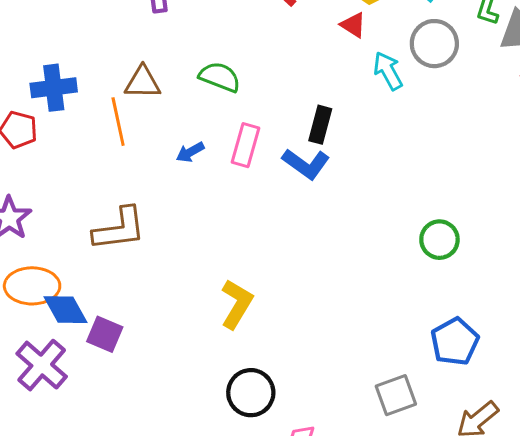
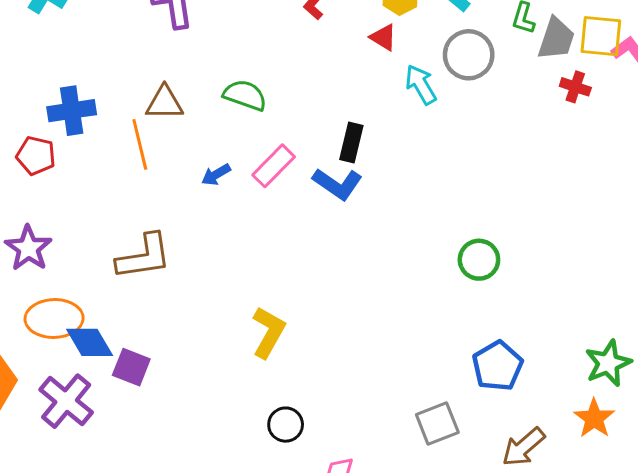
pink rectangle: (245, 145) -> (274, 166), turned 30
black circle: (251, 393) -> (286, 425), size x0.7

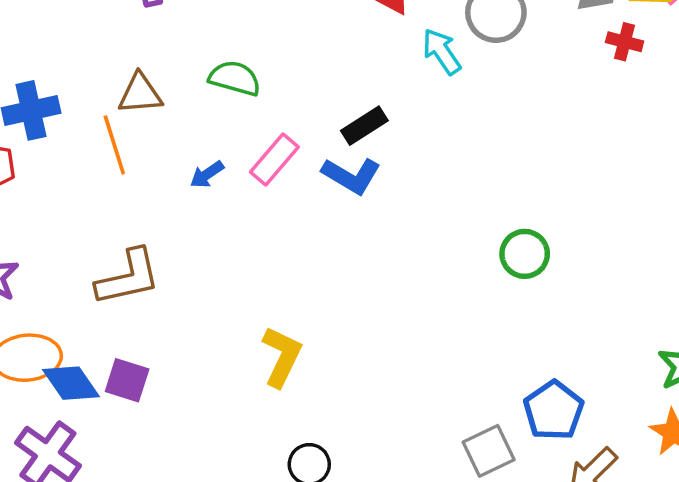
black rectangle: (351, 143) -> (364, 126), turned 48
blue pentagon: (498, 366) -> (554, 410), moved
purple square: (131, 367) -> (127, 380), moved

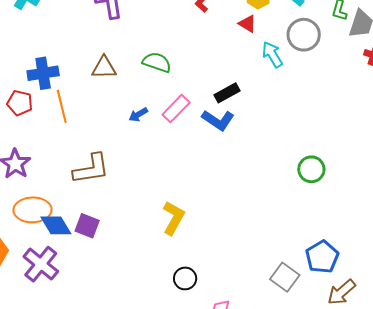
orange line: (114, 145) -> (62, 106), moved
gray square: (489, 451) -> (285, 277), turned -32

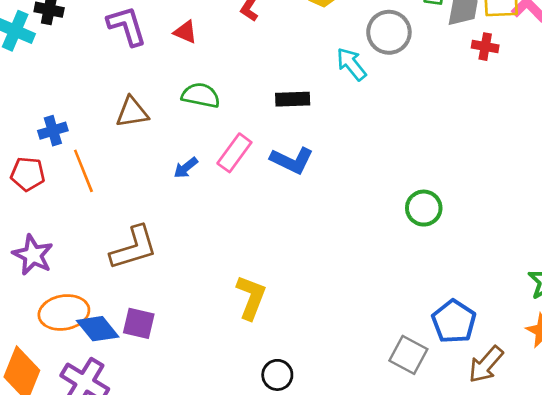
red triangle: (247, 24) -> (185, 32), moved
blue cross: (43, 73) -> (53, 131), size x0.7
black rectangle: (227, 93) -> (293, 99), moved, turned 35

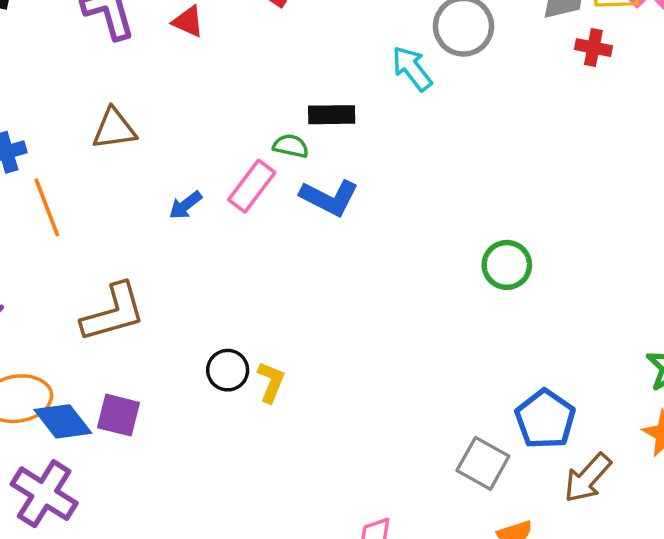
green semicircle: (201, 95) -> (291, 146), moved, size x0.7
yellow L-shape: (251, 297) -> (271, 382), size x0.7
black circle: (277, 375) -> (228, 370), moved

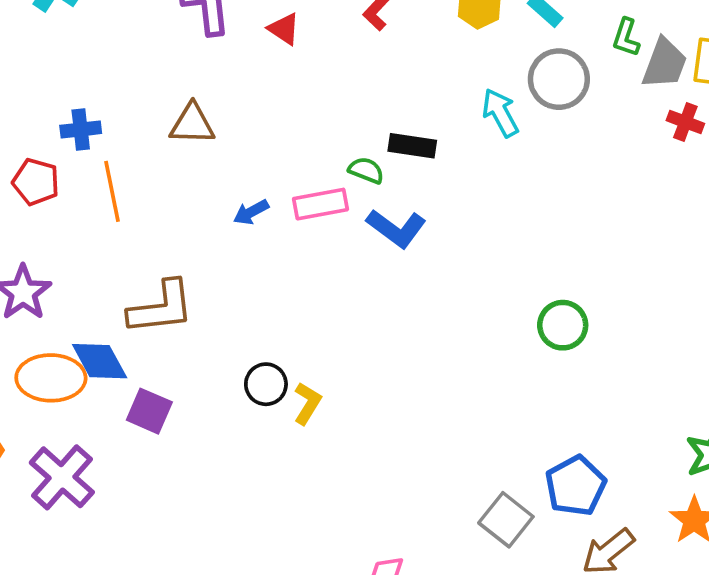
pink rectangle: (252, 186) -> (321, 204), turned 33
blue diamond: (63, 421) -> (100, 361), moved

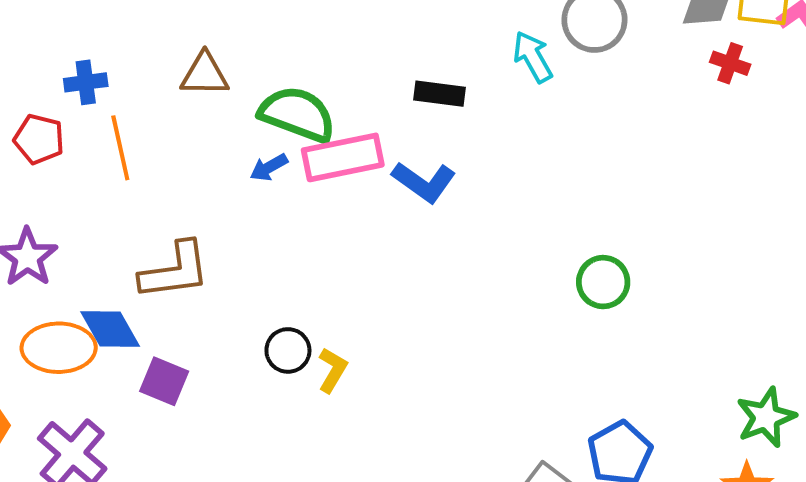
green semicircle: (366, 170) -> (297, 114), moved, size x2.0
pink rectangle: (321, 204) -> (343, 157), size x1.4

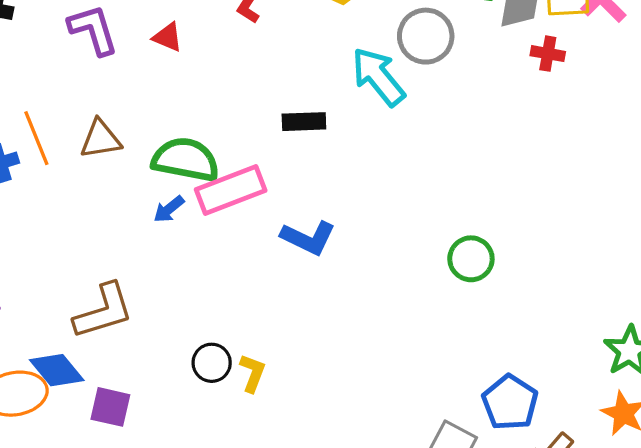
cyan arrow: (533, 57) -> (378, 77), size x1.4
orange line: (120, 148) -> (36, 138), moved
blue L-shape: (424, 182) -> (308, 238), moved

